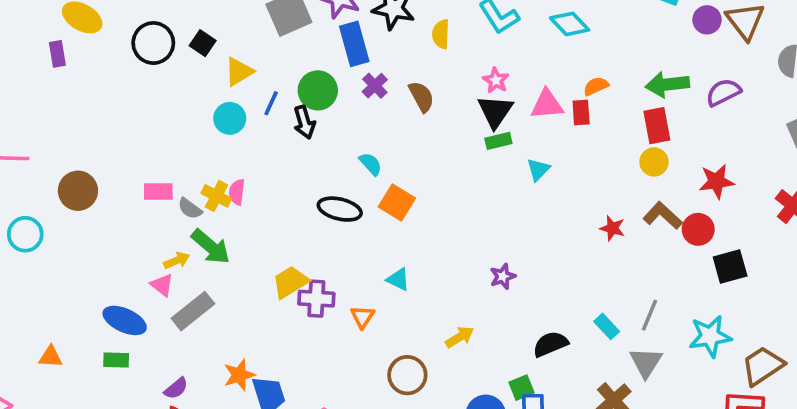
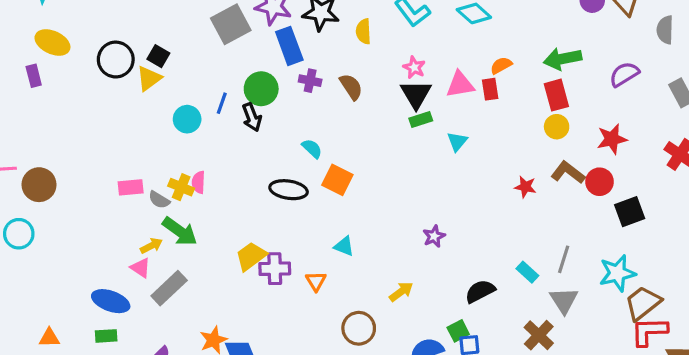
yellow triangle: (239, 72) -> (149, 78), moved
purple cross: (375, 86) -> (310, 81), turned -30
purple semicircle: (723, 92) -> (624, 74), moved
brown circle: (78, 191) -> (39, 185), moved
brown trapezoid: (763, 366) -> (643, 303), moved

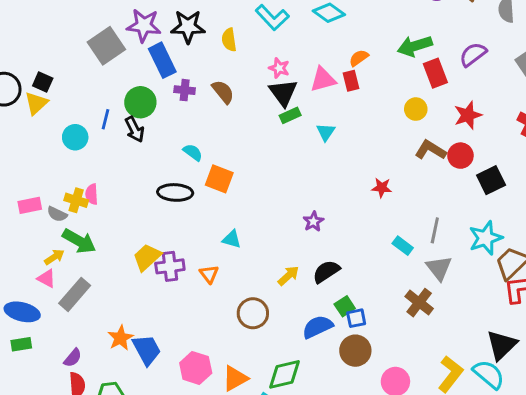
red rectangle: (556, 95) -> (435, 73), moved
red star: (525, 187) -> (382, 188), moved
black semicircle: (480, 291) -> (326, 272), moved

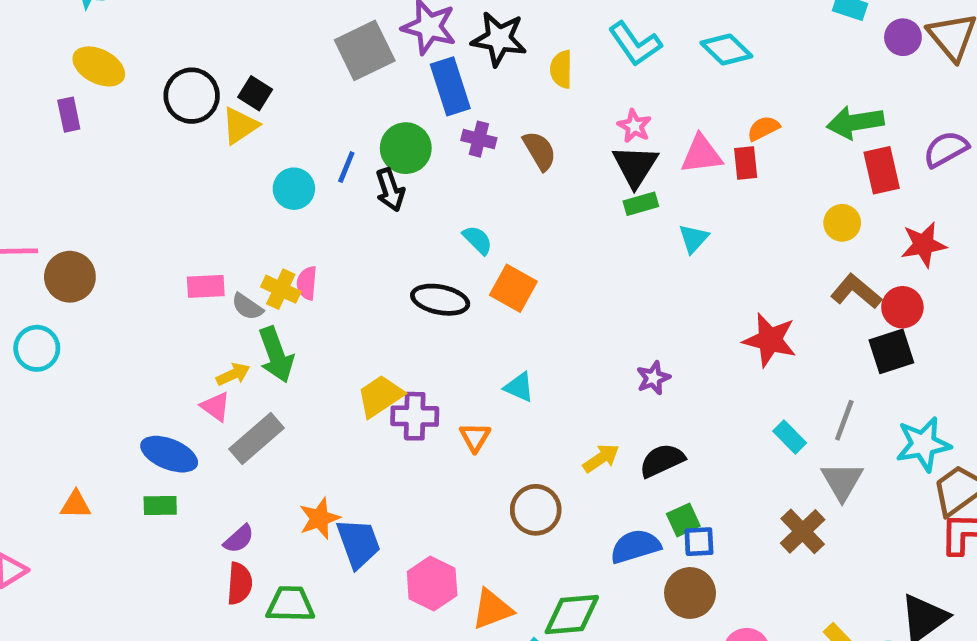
black square: (491, 180) -> (891, 351), moved
red star: (382, 188) -> (770, 340), size x1.6
green arrow: (79, 241) -> (276, 355), turned 32

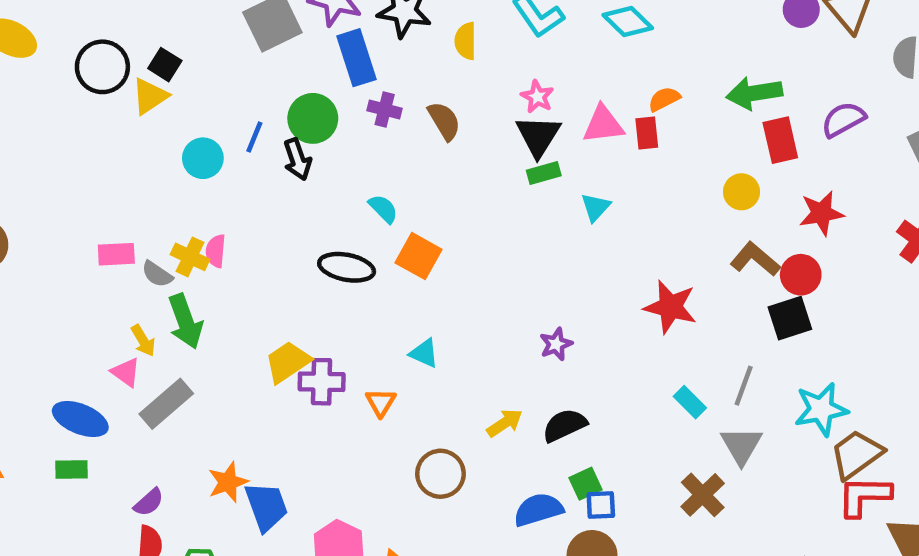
yellow arrow: (233, 374) -> (143, 341), turned 84

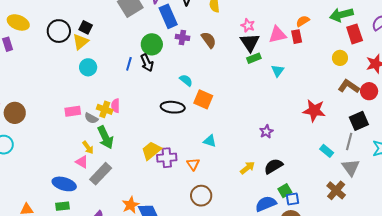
blue line: (254, 137) -> (129, 64), moved
cyan circle: (203, 158) -> (88, 67), moved
black square: (790, 318) -> (359, 121), moved
brown circle: (440, 474) -> (201, 196), moved

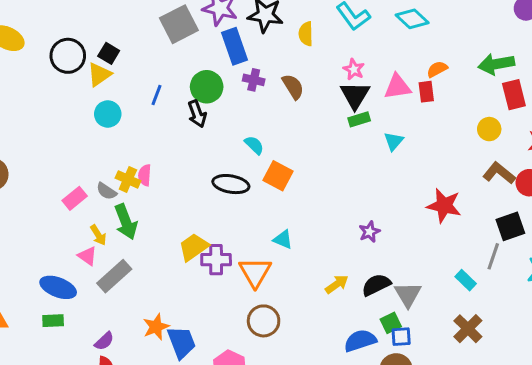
blue line: (129, 64) -> (157, 95), moved
pink rectangle: (73, 111) -> (75, 198), moved, turned -35
cyan rectangle: (327, 151) -> (466, 280), moved
orange triangle: (193, 164) -> (255, 272), size x1.6
gray triangle: (351, 167) -> (408, 294), moved

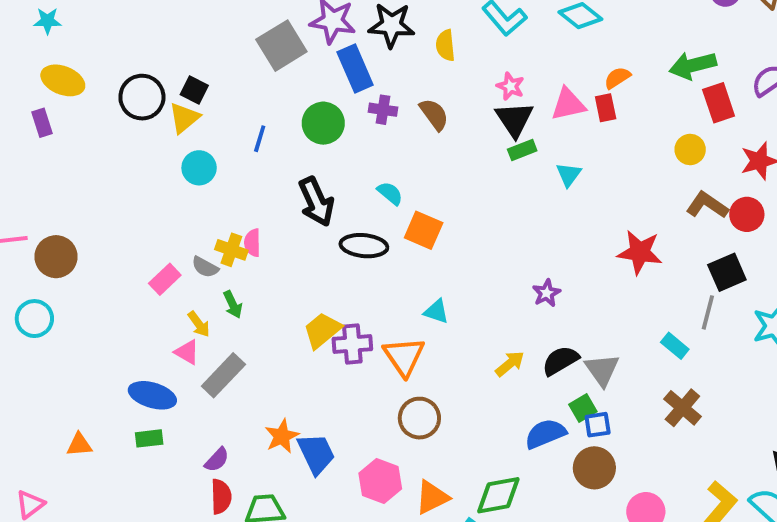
black arrow: (197, 114) -> (316, 202), moved, size x1.4
green arrow: (126, 222) -> (233, 304), size x0.6

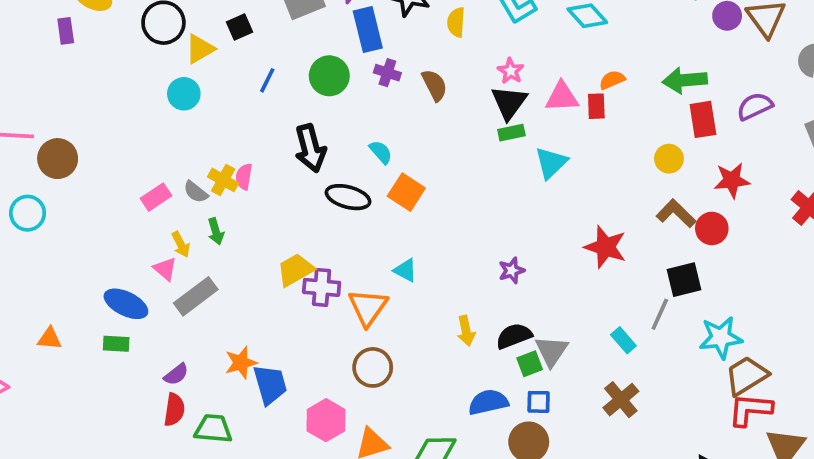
black square: (194, 90) -> (239, 27), moved, turned 30
cyan circle: (199, 168) -> (184, 94), moved
cyan triangle: (569, 175) -> (551, 163), size x1.4
yellow arrow: (510, 364) -> (466, 331), turned 108
green square: (583, 408) -> (530, 364), moved

